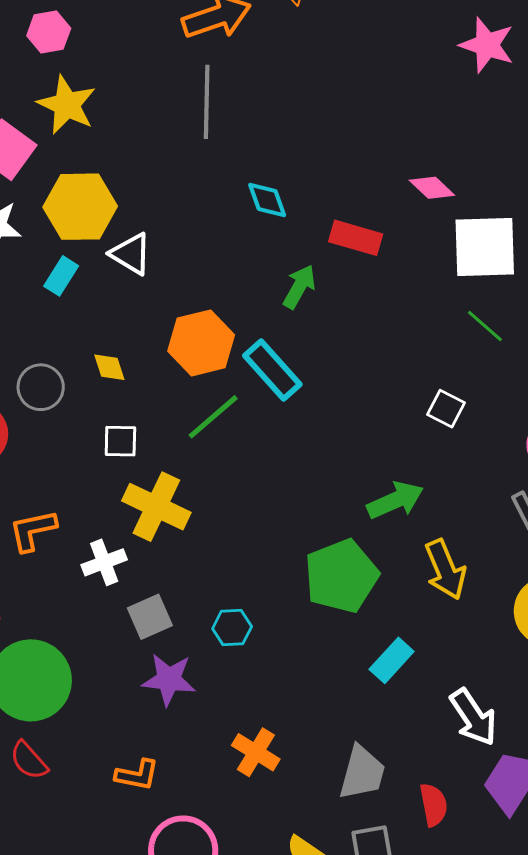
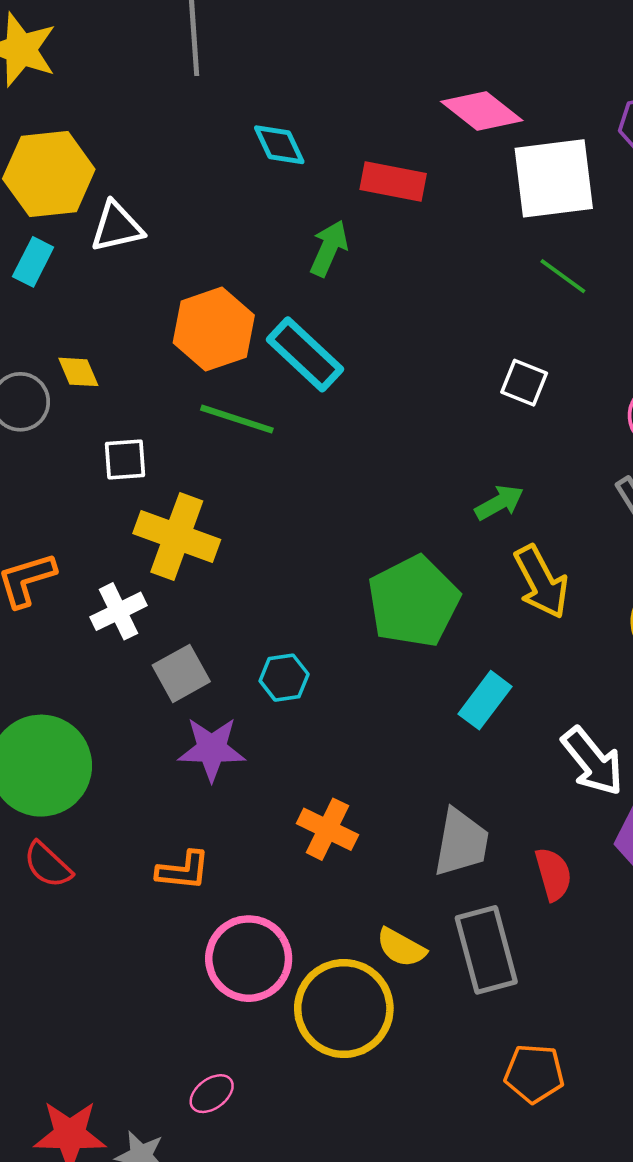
pink diamond: (432, 188) -> (482, 111), size x1.4
white triangle: (131, 254) -> (117, 227), turned -39
yellow diamond: (109, 367) -> (78, 372), moved
green line: (213, 417) -> (237, 419), turned 64
green arrow: (395, 500) -> (499, 503), moved, size x0.7

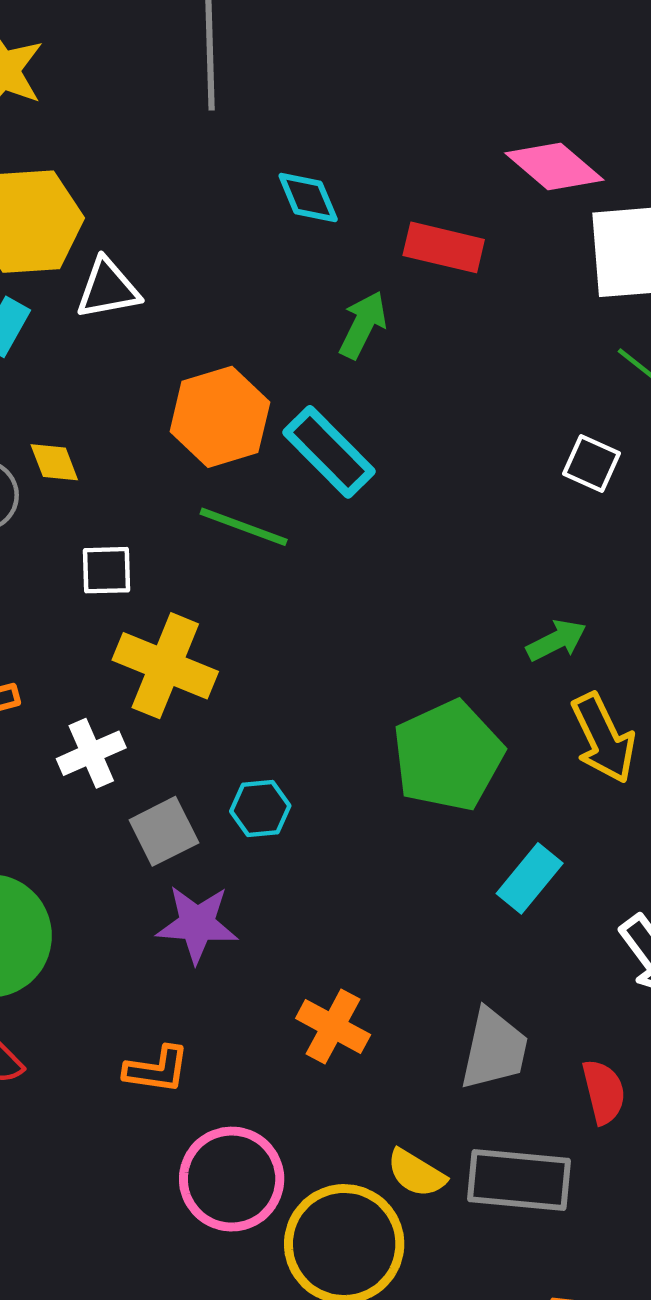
white square: (524, 383) -> (592, 464), moved
cyan hexagon: (284, 678) -> (260, 809), moved
gray rectangle: (486, 950) -> (519, 1180), turned -72

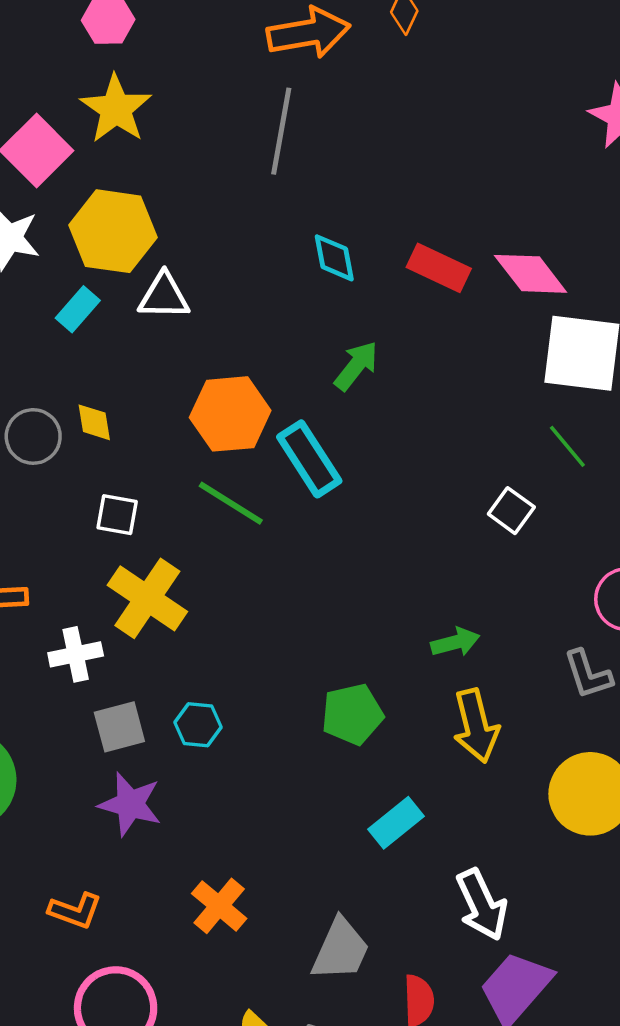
red rectangle: (444, 247) -> (439, 268), moved
green pentagon: (448, 756) -> (352, 714), size x0.7

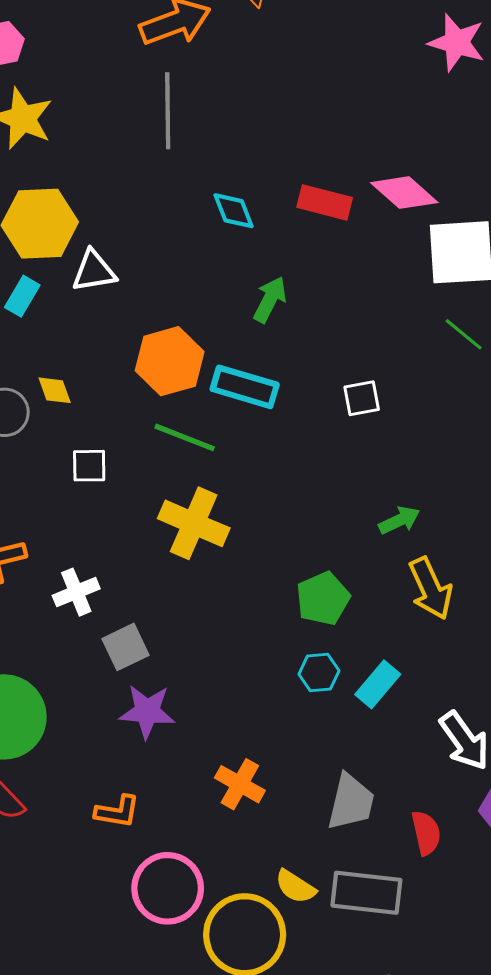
cyan rectangle: (309, 459) -> (245, 387), turned -30
white square: (511, 511) -> (362, 398), moved, turned -36
yellow cross: (147, 598) -> (194, 523), moved
cyan hexagon: (198, 725) -> (319, 672), moved

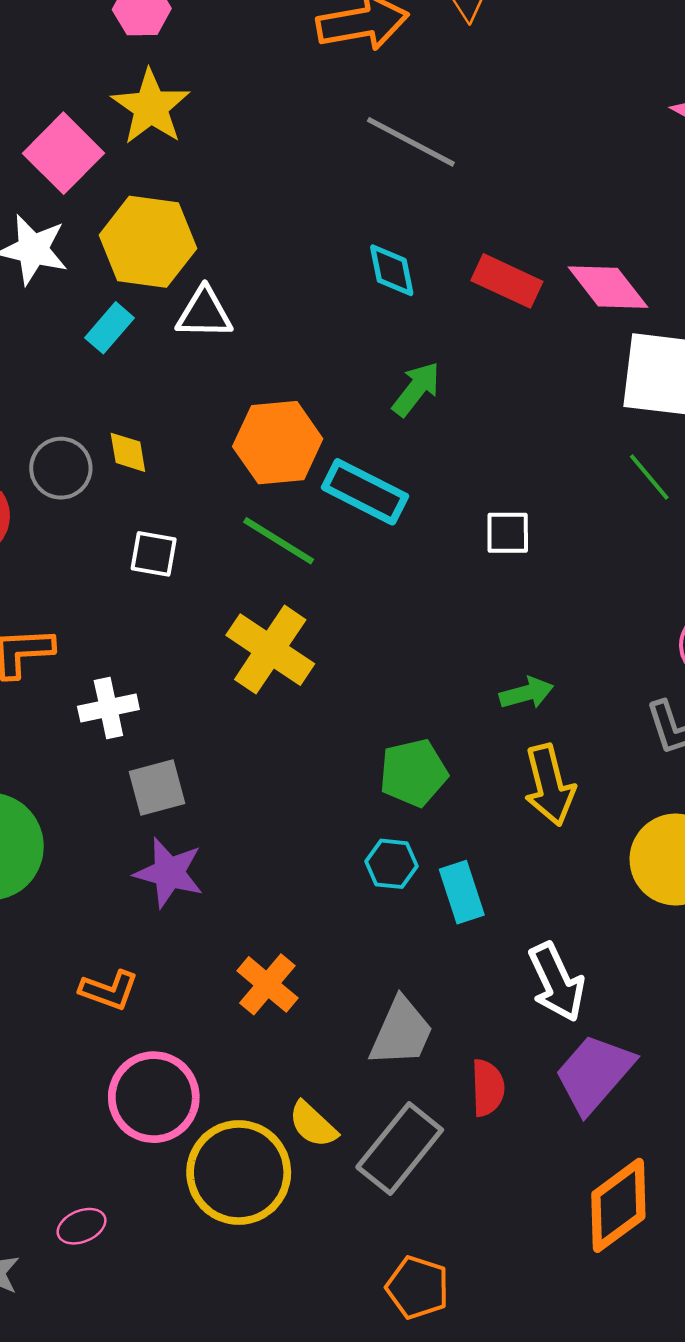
gray line: (168, 111) -> (411, 142), moved, turned -72
cyan rectangle: (378, 684) -> (462, 892), turned -69
gray rectangle: (366, 893) -> (400, 1148), turned -68

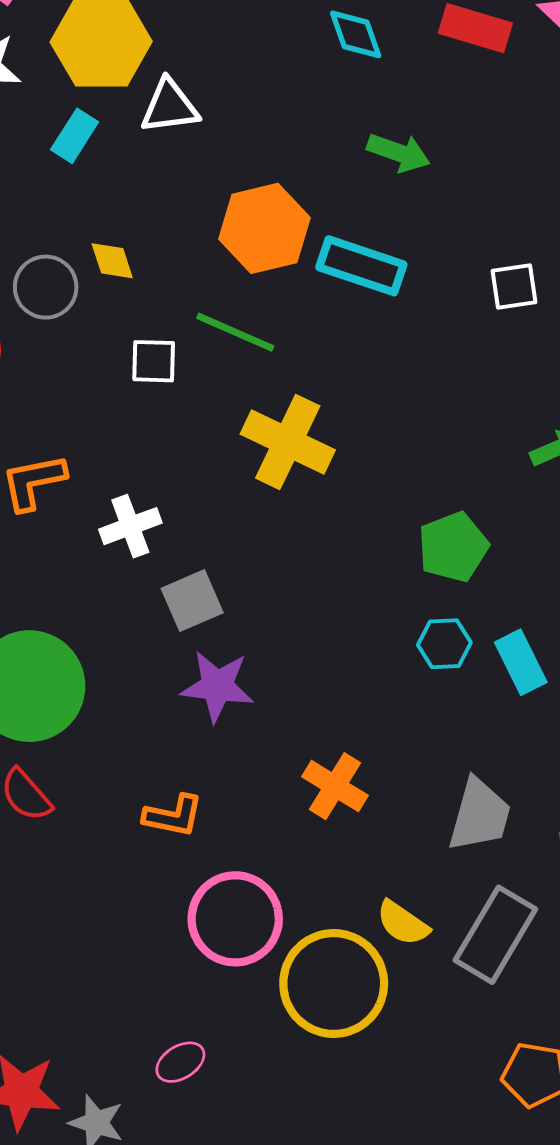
green arrow: (416, 389) -> (399, 153), turned 80
green line: (279, 541) -> (235, 332), moved

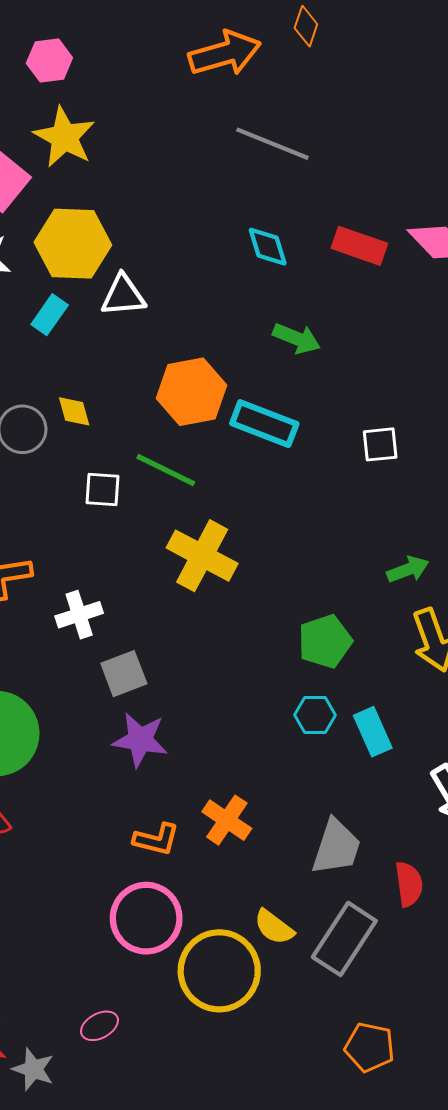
orange L-shape: (173, 816) -> (156, 839), moved

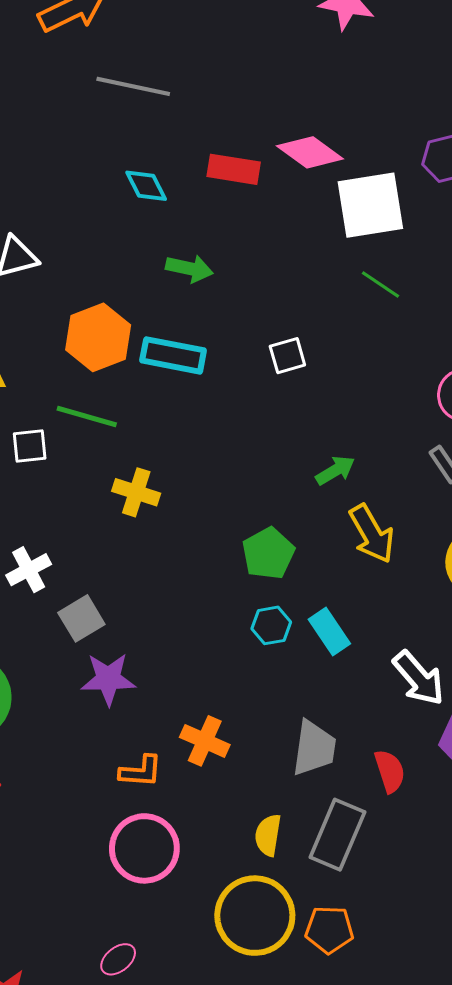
yellow cross: (202, 556) -> (136, 492), size x0.7
yellow semicircle: (274, 927) -> (268, 835), turned 72
yellow circle: (219, 971) -> (255, 916), moved
orange pentagon: (370, 1047) -> (329, 930), moved

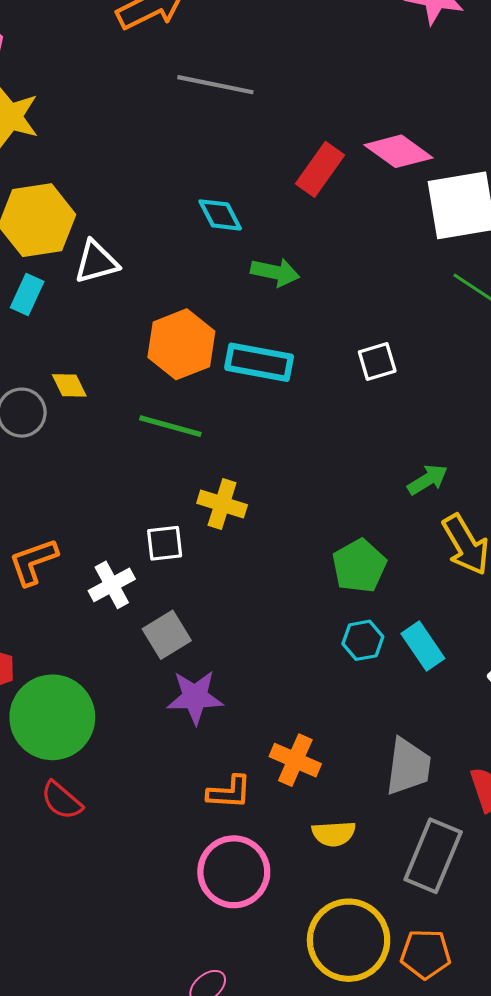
red rectangle: (234, 169) -> (320, 169), turned -63
cyan diamond: (146, 186) -> (220, 215), moved
white square: (30, 446) -> (165, 543), moved
yellow semicircle: (268, 835) -> (334, 834), moved, turned -102

